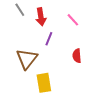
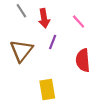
red semicircle: (77, 56) -> (83, 60), size x1.5
brown triangle: (27, 59) -> (21, 51), moved

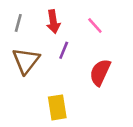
gray line: (21, 11) -> (18, 23), moved, turned 48
red semicircle: (83, 60) -> (100, 72), turned 30

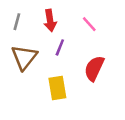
yellow rectangle: (57, 107) -> (57, 88), moved

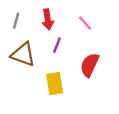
brown triangle: (24, 57) -> (23, 54), turned -48

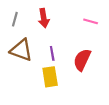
pink line: (85, 23) -> (91, 21), moved, turned -32
purple line: (57, 45) -> (52, 53), moved, turned -32

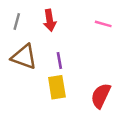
red semicircle: (82, 60) -> (101, 96), moved

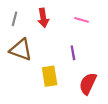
pink line: (103, 24) -> (81, 20), moved
purple line: (59, 60) -> (73, 53), moved

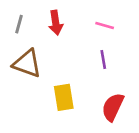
purple line: (73, 53) -> (103, 59), moved

